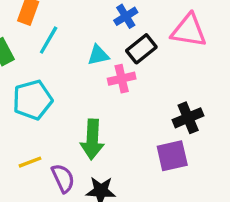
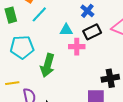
blue cross: (126, 16) -> (87, 11), turned -32
green arrow: (92, 139) -> (47, 65), moved

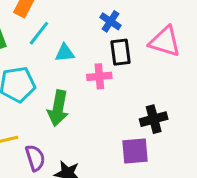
cyan triangle: (66, 30) -> (65, 53), moved
black rectangle: (92, 32) -> (120, 52), turned -66

